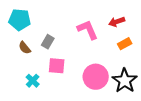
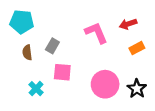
brown semicircle: (25, 48) -> (27, 52), turned 32
black star: (125, 81) -> (137, 89), size x0.7

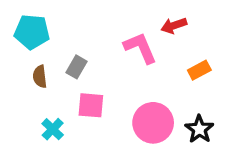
red arrow: (128, 24) -> (174, 26), moved

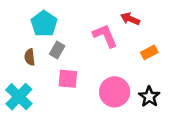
red arrow: (174, 26) -> (130, 19), turned 42
cyan pentagon: (32, 32) -> (44, 24), moved, turned 30
cyan cross: (53, 129) -> (19, 97), moved, size x1.6

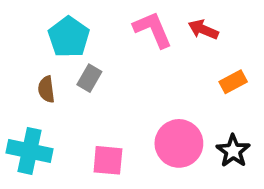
pink L-shape: (105, 36) -> (153, 30), moved
pink square: (68, 79) -> (108, 160), moved
cyan cross: (19, 97) -> (30, 151), turned -32

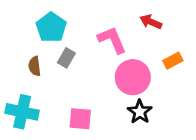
pink L-shape: (153, 30) -> (112, 40), moved
pink circle: (179, 143) -> (133, 77), moved
black star: (233, 151) -> (140, 112), moved

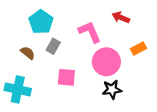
brown semicircle: (35, 66) -> (28, 53), turned 136
black star: (140, 112) -> (112, 89), turned 30
pink square: (80, 119) -> (66, 77), moved

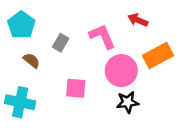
cyan pentagon: (41, 22) -> (21, 25), moved
gray rectangle: (53, 46) -> (61, 43), moved
orange rectangle: (139, 48) -> (158, 55), size x1.6

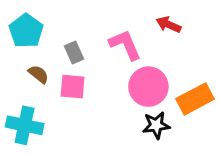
gray rectangle: (61, 43) -> (74, 52), turned -54
orange rectangle: (158, 55) -> (195, 99), moved
pink square: (76, 88) -> (73, 87), moved

